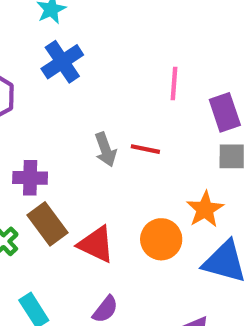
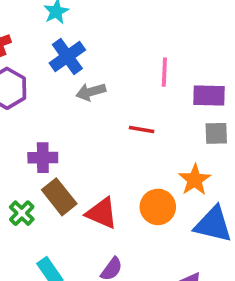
purple rectangle: (225, 112) -> (209, 96), turned -68
gray arrow: (105, 150) -> (91, 92), moved, turned 96

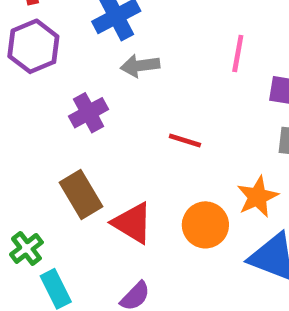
red line: (142, 129) -> (185, 141), moved
purple cross: (43, 158) -> (89, 113), moved, turned -36
green cross: (22, 213) -> (26, 248), moved

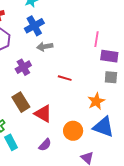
pink line: (238, 54) -> (97, 39), moved
orange circle: (205, 225) -> (73, 131), moved

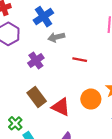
red line: (65, 78) -> (80, 60), moved
orange circle: (73, 131) -> (91, 99), moved

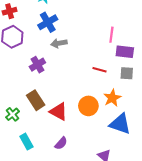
red line: (80, 60) -> (99, 70), moved
green cross: (15, 123) -> (13, 114), moved

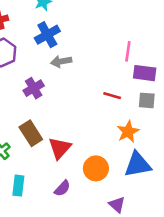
orange circle: (88, 106) -> (96, 168), moved
red triangle: (59, 112) -> (60, 148), turned 42
blue triangle: (120, 124) -> (138, 165), turned -30
cyan rectangle: (26, 142) -> (18, 186), turned 35

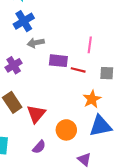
pink line: (128, 51) -> (90, 45), moved
purple rectangle: (145, 73) -> (58, 61), moved

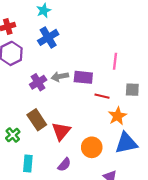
gray arrow: (36, 43) -> (60, 76), moved
red line: (78, 70) -> (102, 96), moved

